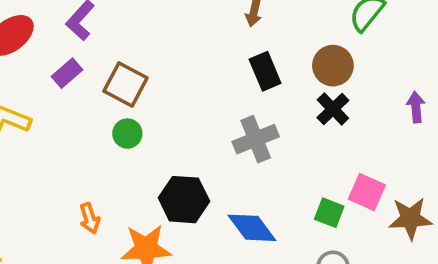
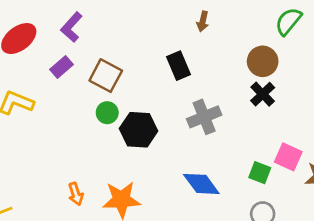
black rectangle: (265, 71) -> (178, 66), moved
black hexagon: (184, 200) -> (139, 130), moved
orange arrow: (90, 218) -> (76, 194), moved

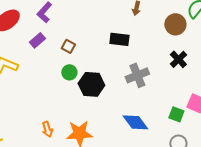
brown circle: (263, 61) -> (175, 24), moved
black rectangle: (178, 66) -> (119, 39), turned -60
brown square: (106, 76) -> (68, 46), size x0.6

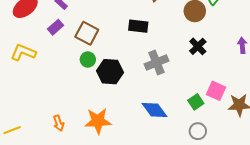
brown square: (68, 46) -> (87, 33), size x1.6
green square: (176, 114) -> (196, 102), turned 35
orange arrow: (47, 129) -> (59, 123), moved

